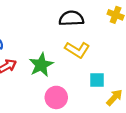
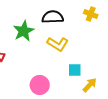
green star: (41, 65) -> (24, 31), moved

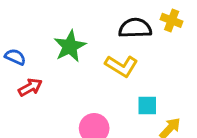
black semicircle: (53, 17) -> (135, 28), moved

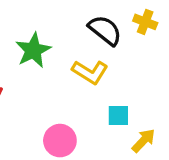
black semicircle: (135, 28) -> (105, 30), turned 40

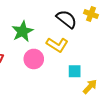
pink circle: (60, 141) -> (34, 59), moved

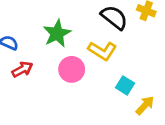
cyan square: (75, 71) -> (125, 85), turned 32

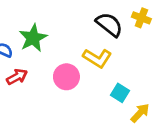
green star: (57, 33) -> (33, 38), moved

